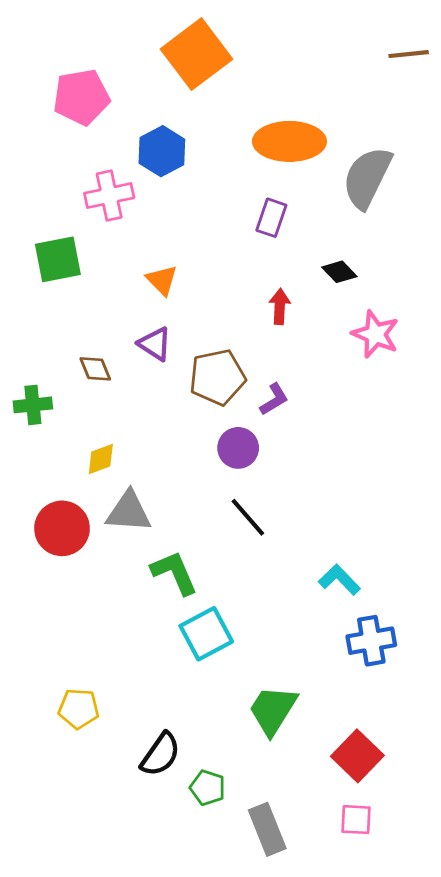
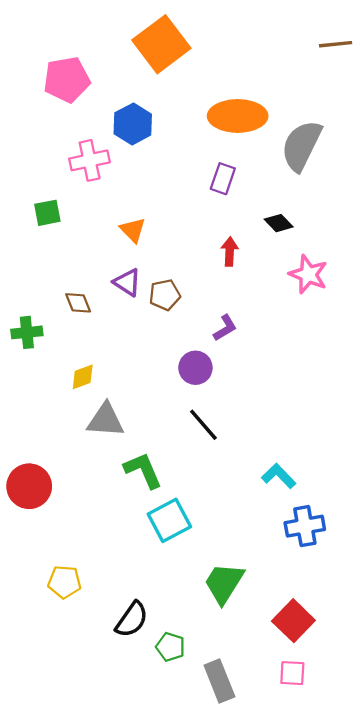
green square: (58, 259) -> (47, 213), size x0.7
brown pentagon: (217, 377) -> (165, 295), moved, size x0.7
red circle: (62, 528) -> (29, 486), moved

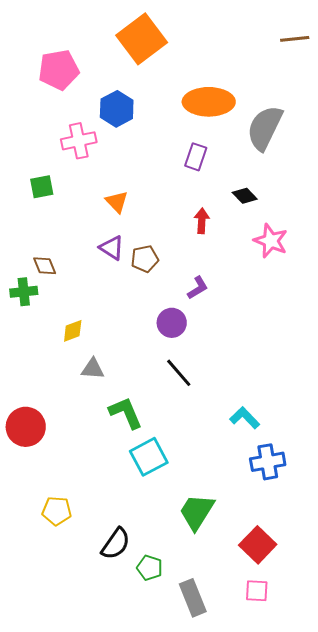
brown diamond: (78, 303) -> (45, 266), moved
gray triangle: (105, 420) -> (93, 369), size x0.7

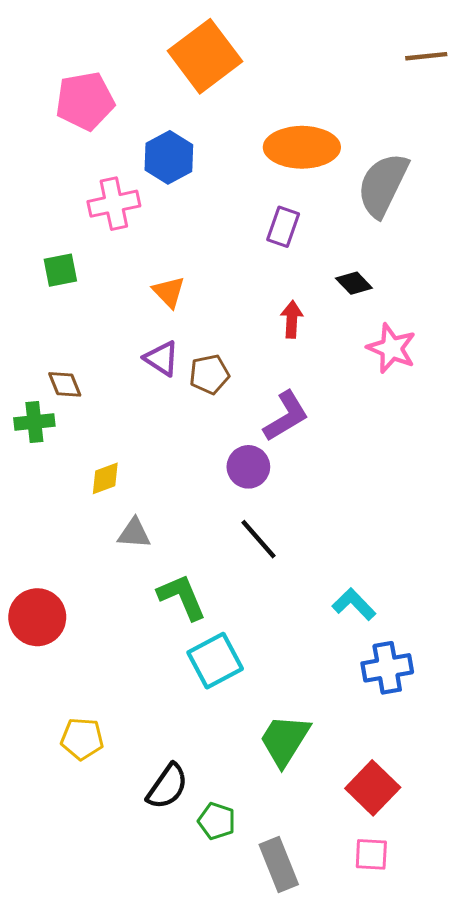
purple L-shape: (198, 288) -> (286, 416), size x1.5

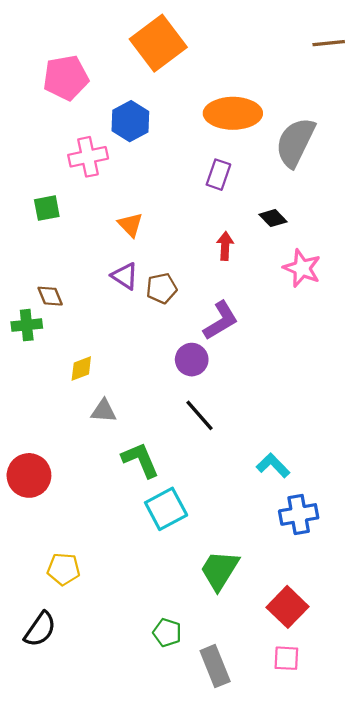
black semicircle: (167, 786) -> (40, 629), moved

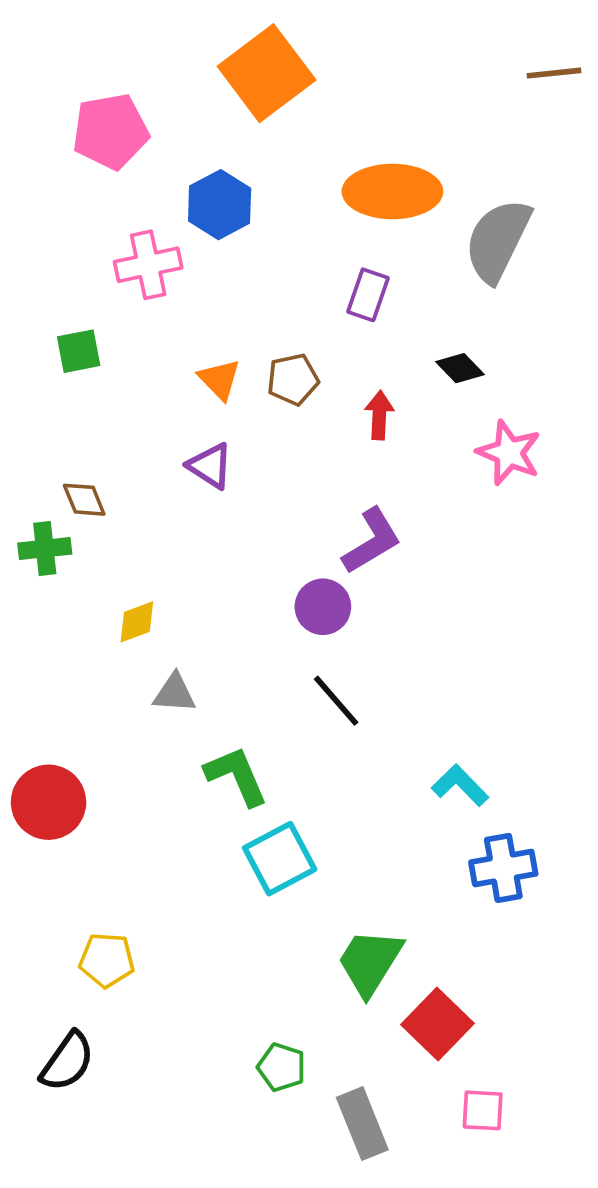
brown pentagon: (162, 288) -> (293, 379), moved
red square: (287, 607) -> (438, 1024), moved

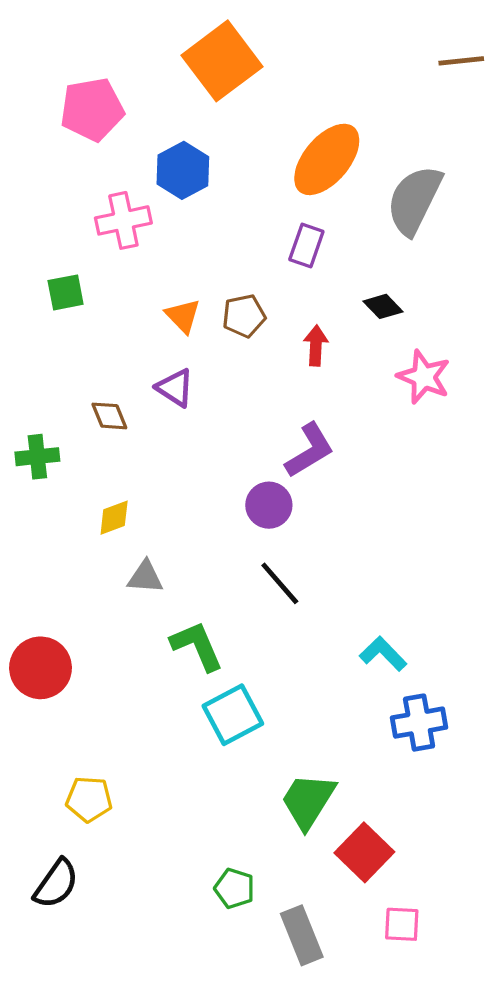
orange ellipse: (392, 191) -> (327, 159), turned -50
brown diamond: (84, 500) -> (109, 416), moved

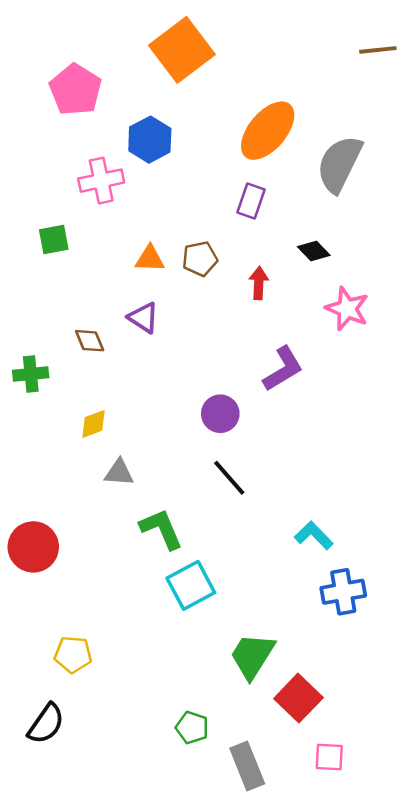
pink pentagon: (92, 109) -> (76, 90), turned -30
orange triangle: (183, 316) -> (150, 259), turned -44
purple L-shape: (310, 450) -> (283, 369), moved

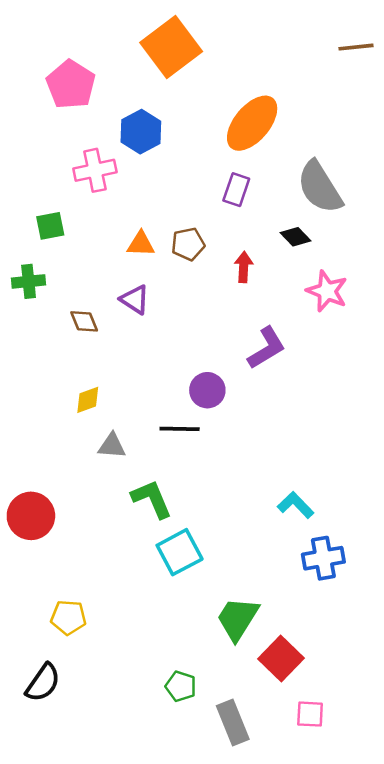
gray semicircle: (339, 164) -> (320, 187), moved, turned -58
green cross: (31, 374) -> (29, 281), moved
black line: (229, 478) -> (180, 429), moved, turned -48

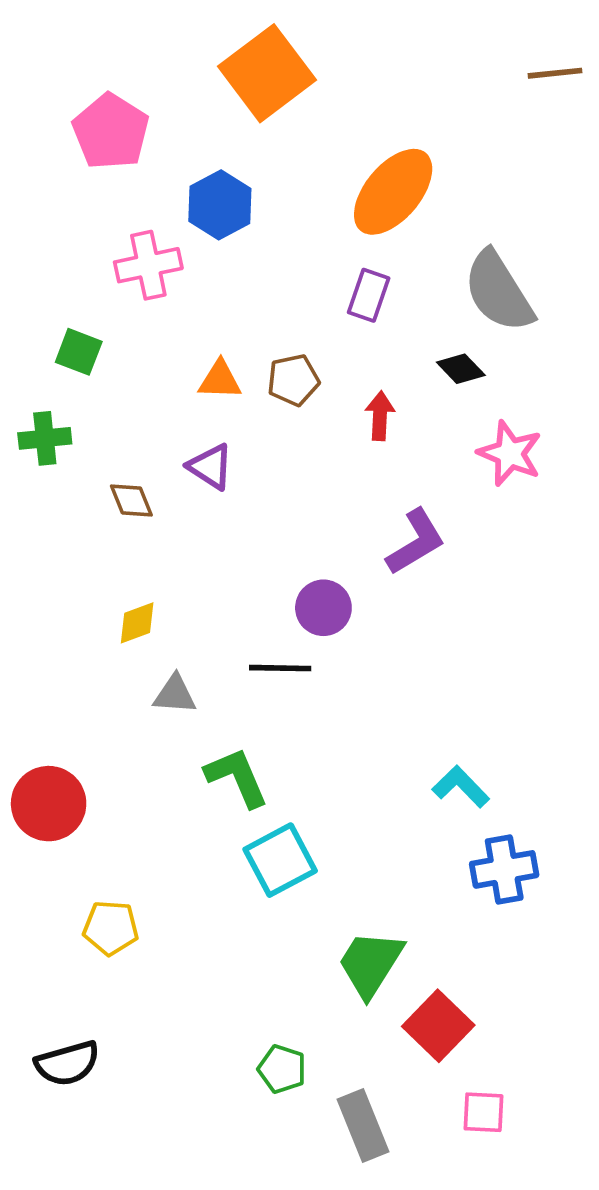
green square: (50, 226) -> (79, 352), turned 32
yellow pentagon: (68, 617) -> (111, 928), moved
black semicircle: (43, 683) -> (67, 1063), turned 39

